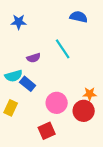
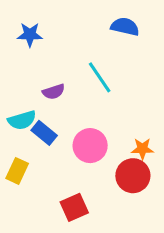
pink circle: (57, 103) -> (90, 146), moved

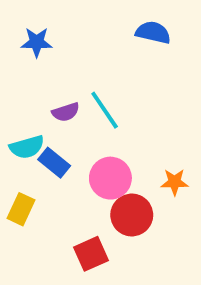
cyan line: (100, 77) -> (105, 110), moved
red circle: (133, 176) -> (132, 215), moved

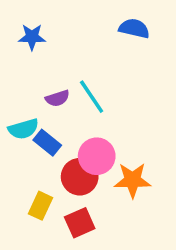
orange star: (174, 182) -> (132, 180), moved, size x1.5
yellow rectangle: (21, 209) -> (40, 206), moved
red circle: (132, 215) -> (80, 177), moved

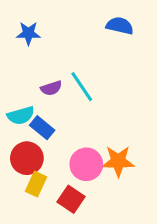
pink circle: (97, 156) -> (86, 164), moved
red circle: (80, 177) -> (27, 158), moved
red square: (80, 223) -> (71, 199), turned -32

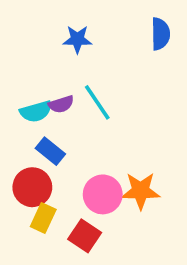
blue semicircle: (120, 26) -> (160, 34), moved, turned 76
blue star: (28, 33) -> (77, 39), moved
cyan semicircle: (21, 116) -> (36, 111), moved

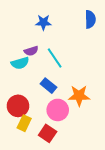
purple semicircle: (61, 104) -> (31, 51), moved
blue rectangle: (50, 151) -> (49, 86), moved
orange star: (141, 191) -> (79, 96), moved

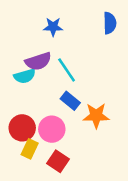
purple semicircle: (31, 51) -> (38, 61), size x1.5
blue rectangle: (49, 86) -> (70, 101), moved
pink circle: (58, 110) -> (52, 129), moved

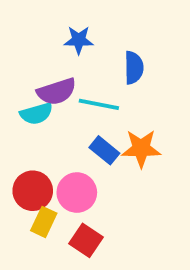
blue semicircle: (110, 23) -> (134, 68), moved
cyan line: (67, 70) -> (99, 104), turned -45
orange star: (96, 116) -> (141, 148), moved

